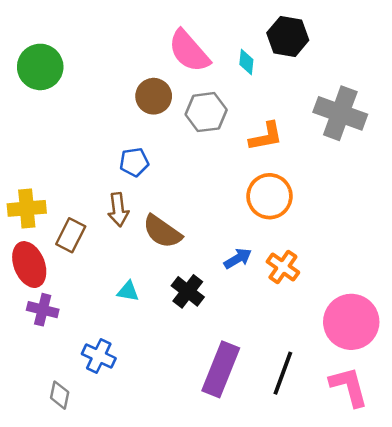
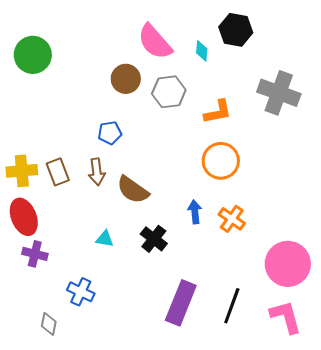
brown rectangle: (71, 235) -> (58, 172), moved, turned -48
blue arrow: (238, 258) -> (195, 212), turned -65

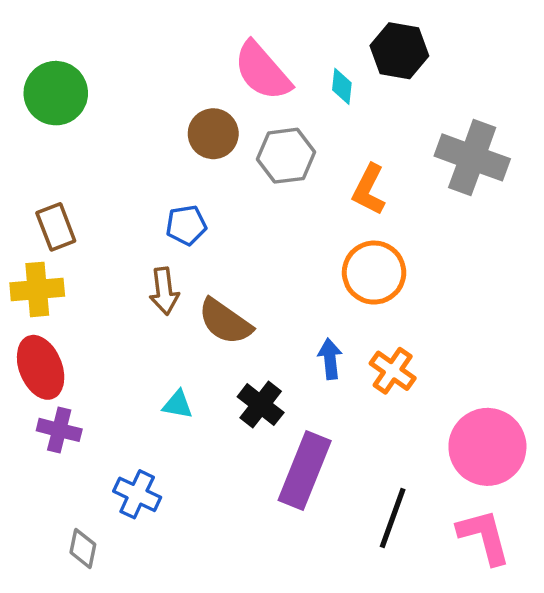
orange L-shape: (218, 112) -> (369, 190), turned 128
brown rectangle: (58, 172) -> (56, 227), moved
purple rectangle: (181, 303) -> (305, 471), moved

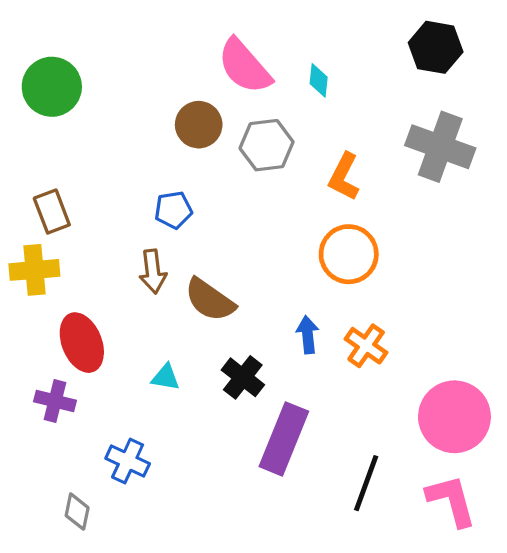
black hexagon: (399, 51) -> (436, 47), moved
red ellipse: (41, 367) -> (82, 343), moved

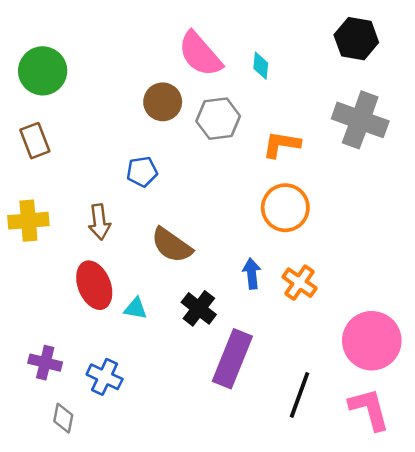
orange L-shape: (344, 177) -> (281, 144), turned 72
brown rectangle: (52, 212) -> (35, 141), moved
brown arrow: (153, 272) -> (99, 222), moved
red ellipse: (82, 343) -> (94, 285), moved
purple cross: (55, 401) -> (45, 363), moved

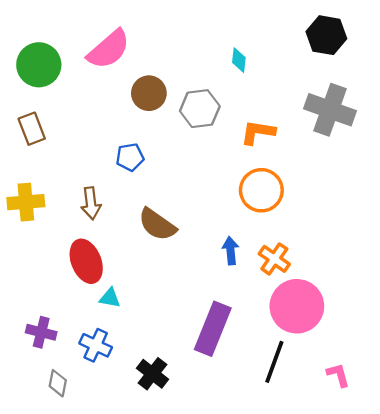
pink semicircle: (200, 54) -> (109, 49), moved, turned -90
cyan triangle: (136, 308) -> (110, 298), moved
black cross: (199, 308) -> (152, 374), moved
pink circle: (372, 341) -> (297, 306), moved
pink L-shape: (369, 409) -> (338, 375), size x0.6

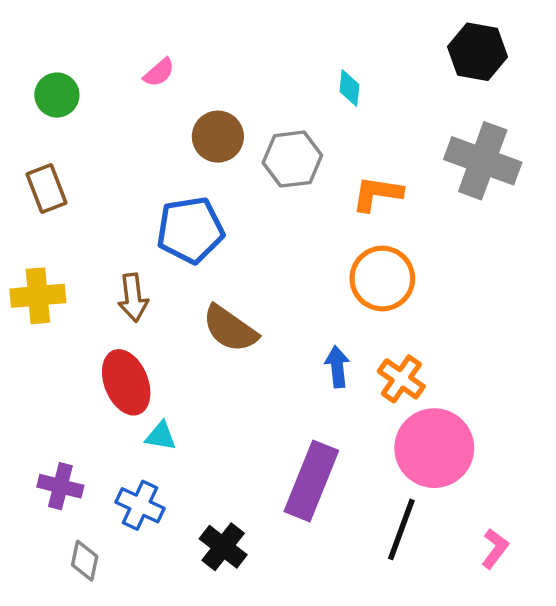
pink semicircle: (109, 49) -> (159, 73), size x0.5
green circle: (39, 65) -> (57, 95), size x0.7
blue pentagon: (130, 157) -> (190, 230), size x1.6
pink L-shape: (338, 375) -> (495, 549), turned 52

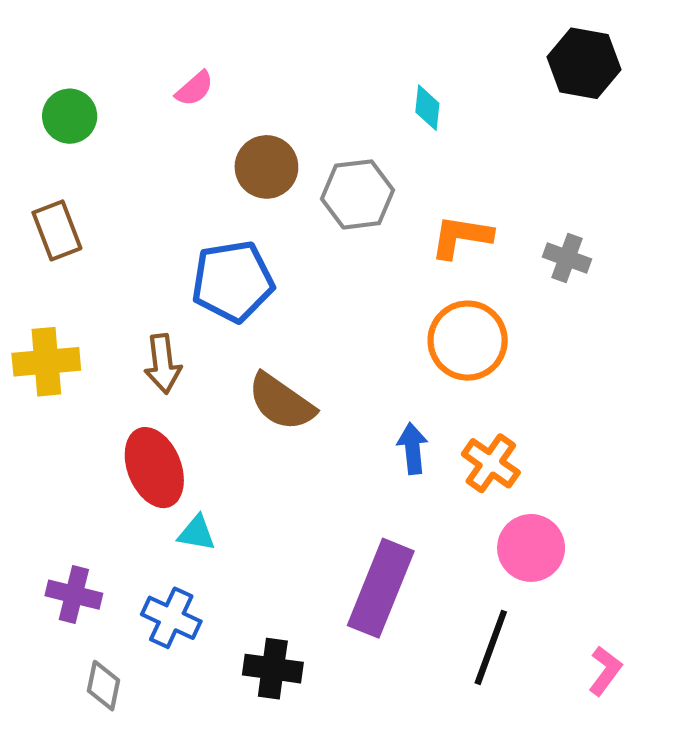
gray cross: (483, 161) -> (567, 258), moved, size x0.5
pink circle: (434, 448) -> (531, 548), size x0.7
black cross: (223, 547) -> (273, 669), turned -30

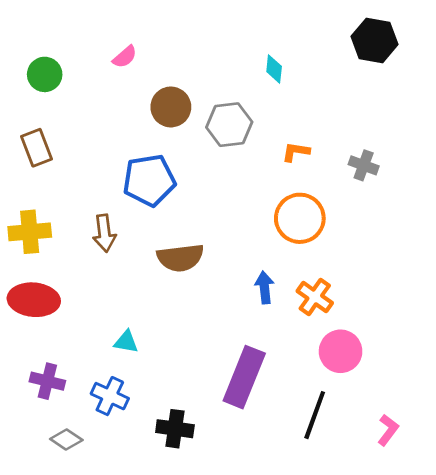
orange L-shape: (461, 237) -> (296, 152), size x0.7
brown semicircle: (281, 402) -> (180, 258), turned -42
red ellipse: (154, 468) -> (34, 300), moved, turned -63
gray diamond: (104, 686) -> (66, 440), turned -68

